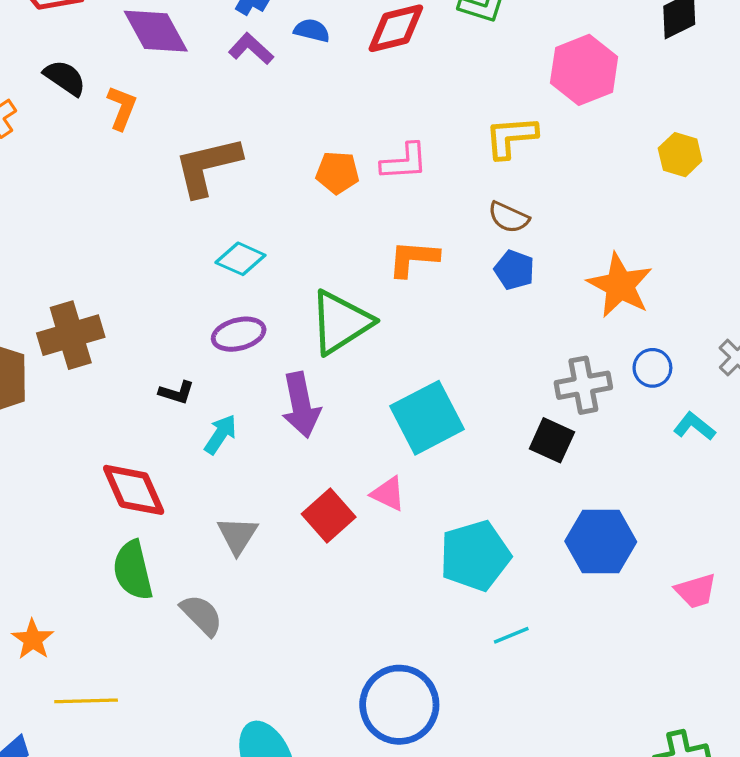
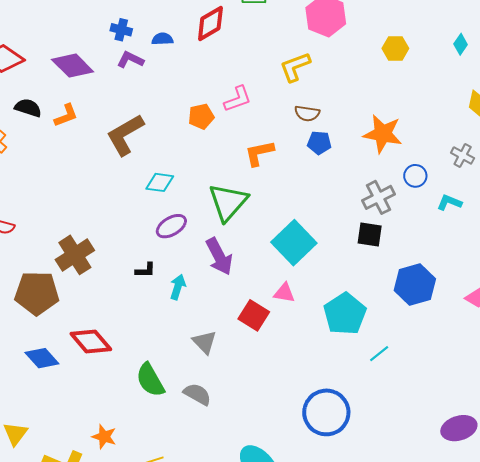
orange L-shape: (122, 108) -> (66, 115), turned 64
red diamond: (134, 490) -> (91, 342), moved

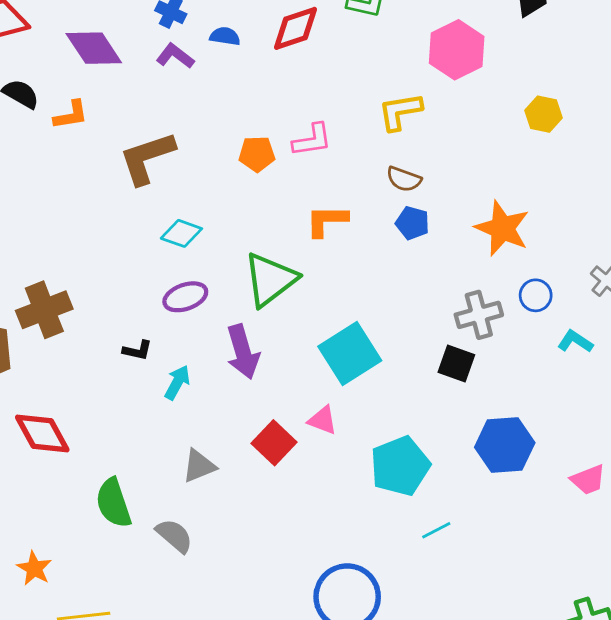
gray triangle: (205, 342) -> (199, 466), turned 40

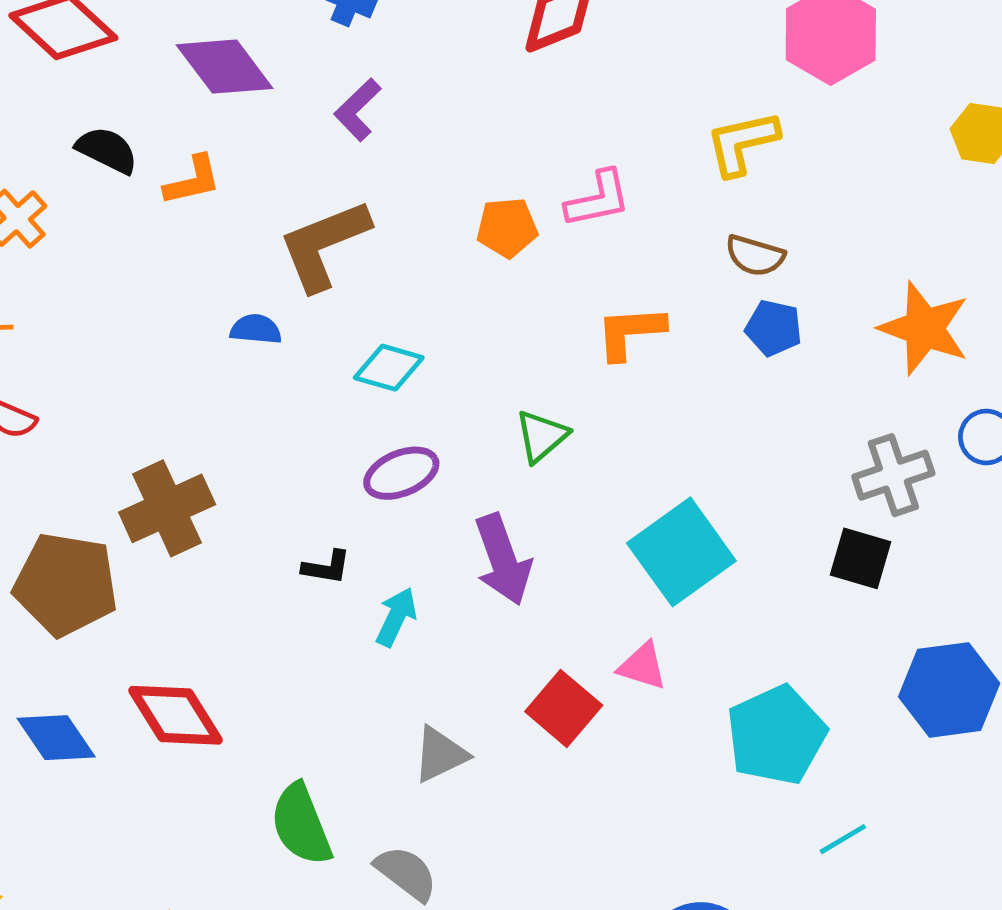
blue semicircle: (225, 36) -> (256, 329), moved
purple L-shape: (175, 56) -> (358, 110), moved, turned -78
green triangle: (270, 279) -> (541, 436), size x0.6

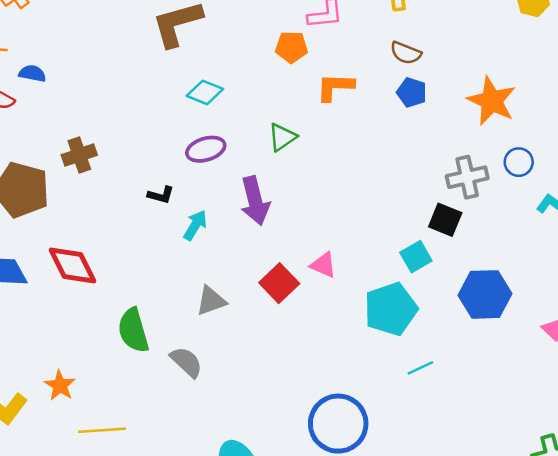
orange pentagon: (507, 228) -> (291, 47), moved
blue semicircle: (256, 329) -> (32, 73), moved
brown cross: (167, 508) -> (79, 155), size x0.7
cyan square: (681, 552) -> (416, 257), moved, size x0.6

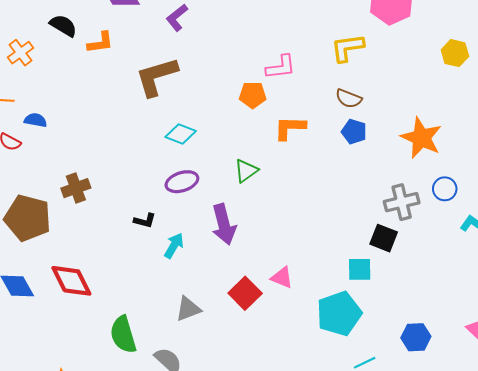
cyan square: (416, 257) -> (360, 269), turned 30
blue hexagon: (485, 294) -> (416, 337), moved, size x0.7

